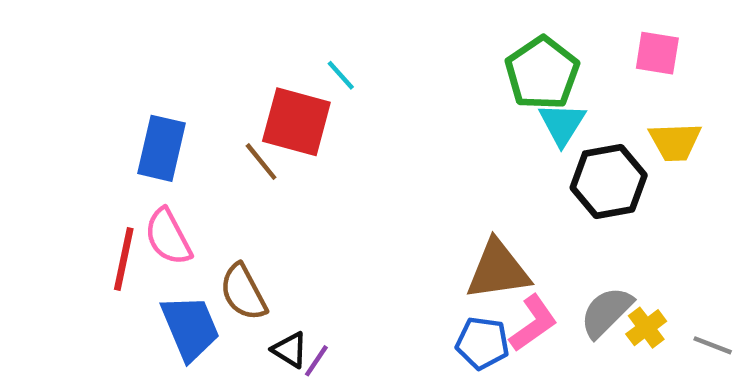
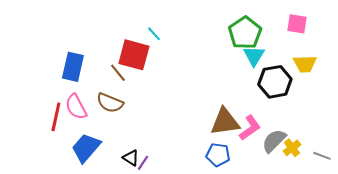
brown semicircle: (243, 292) -> (110, 103), moved, turned -40
pink L-shape: (533, 323) -> (250, 128), moved
blue trapezoid: (190, 328) -> (86, 148), turned -116

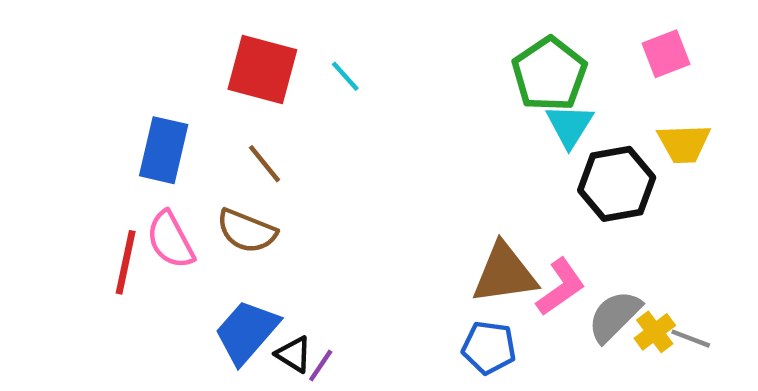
pink square: (297, 24) -> (666, 54), turned -30
red square: (134, 55) -> (262, 69), moved
blue trapezoid: (86, 148) -> (247, 332), moved
gray line: (322, 156) -> (691, 339), moved

